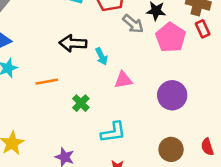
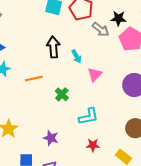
black arrow: (73, 43) -> (53, 47), turned 85
pink triangle: (123, 80) -> (95, 74), turned -35

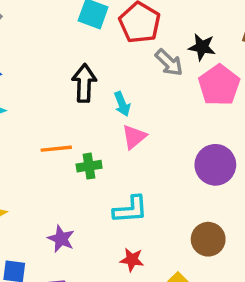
pink triangle: (95, 74) -> (134, 137), moved
orange line: (34, 78) -> (56, 149), moved
green cross: (62, 94) -> (89, 166), turned 32

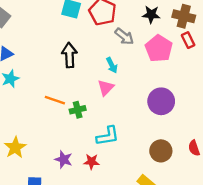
black star: (202, 47) -> (151, 14), moved
cyan arrow: (122, 104) -> (112, 65), moved
orange line: (56, 149) -> (55, 100), turned 30
red star: (132, 260) -> (91, 162), moved

